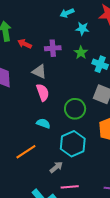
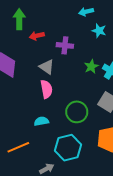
red arrow: (25, 44) -> (37, 36), turned -48
green star: (81, 53) -> (91, 67), moved
cyan semicircle: (43, 123) -> (41, 121), turned -40

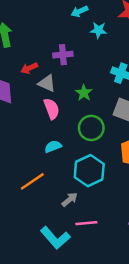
red arrow: (37, 36) -> (29, 68), moved
green star: (91, 67) -> (84, 93), moved

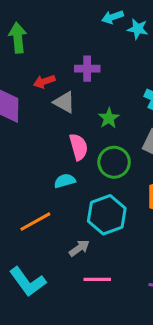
cyan star: (98, 30) -> (138, 29), moved
pink semicircle: (52, 109) -> (79, 147), moved
cyan L-shape: (55, 238) -> (28, 282), moved

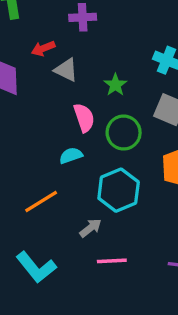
purple cross: (87, 69) -> (83, 17), moved

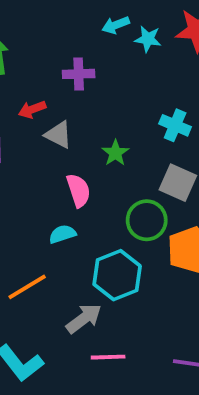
green circle: (124, 133) -> (147, 220), moved
gray arrow: (91, 228) -> (84, 318), size x1.4

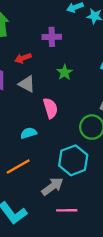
gray triangle: (58, 135) -> (27, 84), moved
green star: (115, 153) -> (65, 72), moved
cyan semicircle: (62, 234) -> (29, 133), moved

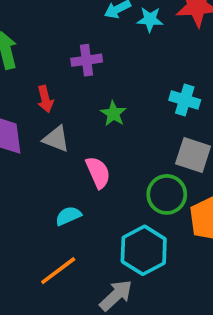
red arrow: (23, 58) -> (45, 99), turned -77

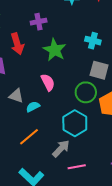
red arrow: (45, 99) -> (17, 44), size x1.5
green star: (113, 114) -> (55, 50), size x1.6
gray triangle: (56, 139) -> (16, 96), moved

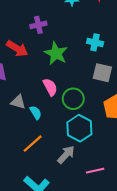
red arrow: (17, 44) -> (17, 49), turned -40
green circle: (86, 92) -> (73, 99), moved
cyan semicircle: (33, 107) -> (36, 113), turned 88
pink line: (77, 167) -> (95, 171), moved

